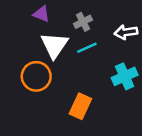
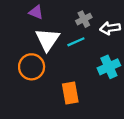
gray cross: (83, 22) -> (84, 19), moved
orange rectangle: (80, 106) -> (70, 93), turned -35

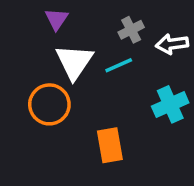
purple triangle: (36, 12) -> (57, 19), turned 42

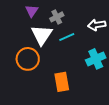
gray cross: (131, 30) -> (57, 17), moved

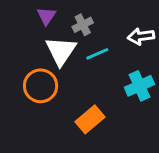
orange rectangle: (62, 82) -> (90, 119), turned 60

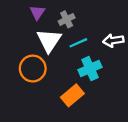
white arrow: (141, 36) -> (113, 40), moved
cyan cross: (139, 86) -> (90, 69), moved

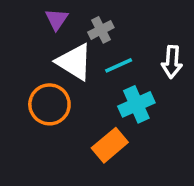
white triangle: (49, 40) -> (74, 62), turned -32
white arrow: (113, 40) -> (172, 62), turned -78

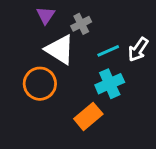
white arrow: (172, 62) -> (138, 49), turned 30
cyan line: (119, 65) -> (108, 51), moved

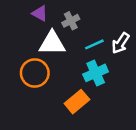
purple triangle: (46, 15) -> (40, 13), turned -35
white triangle: (60, 49) -> (52, 43), turned -32

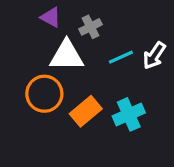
cyan cross: (96, 73) -> (129, 114), moved
orange rectangle: (77, 102) -> (86, 111), moved

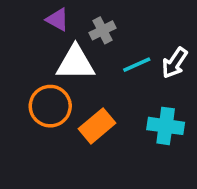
cyan cross: (129, 114) -> (166, 126), moved, turned 32

